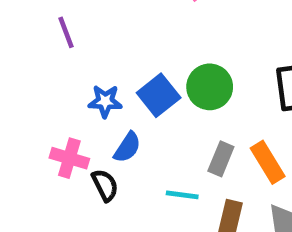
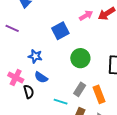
purple line: (66, 32) -> (12, 28), moved, turned -56
blue square: (159, 95) -> (60, 31), moved
blue semicircle: (127, 147) -> (41, 77), turned 80

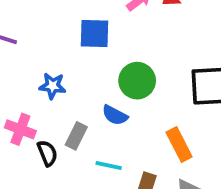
blue square: (60, 31) -> (94, 34), turned 36
blue semicircle: (41, 77) -> (115, 115), moved
gray rectangle: (80, 89) -> (76, 136), moved

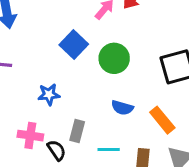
blue square: (94, 34) -> (74, 44), turned -36
green circle: (137, 81) -> (114, 58), moved
blue semicircle: (115, 115) -> (122, 108), moved

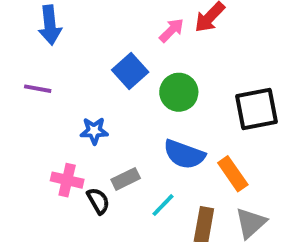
blue semicircle: (122, 108) -> (184, 154), size x1.5
gray rectangle: (77, 131) -> (126, 179), turned 45
cyan line: (109, 149) -> (163, 205), turned -50

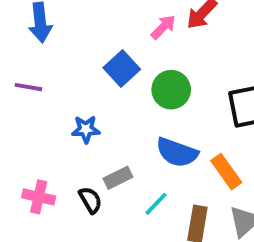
pink cross: (67, 180) -> (39, 197), moved

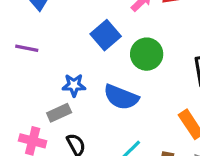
blue semicircle: (177, 152) -> (121, 97), moved
gray rectangle: (118, 178) -> (59, 113), moved

